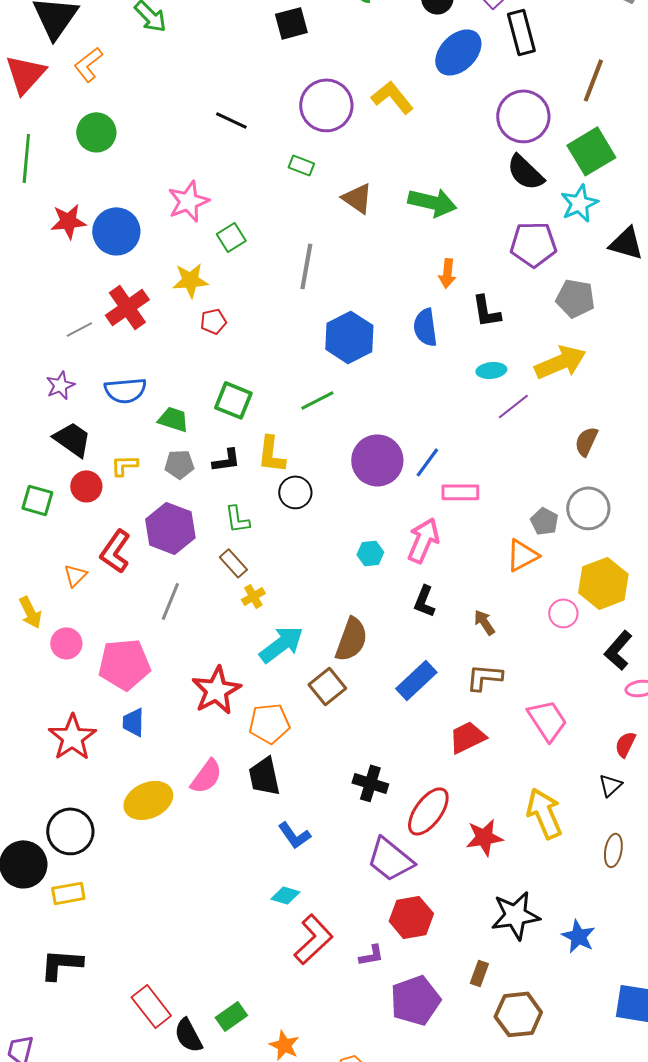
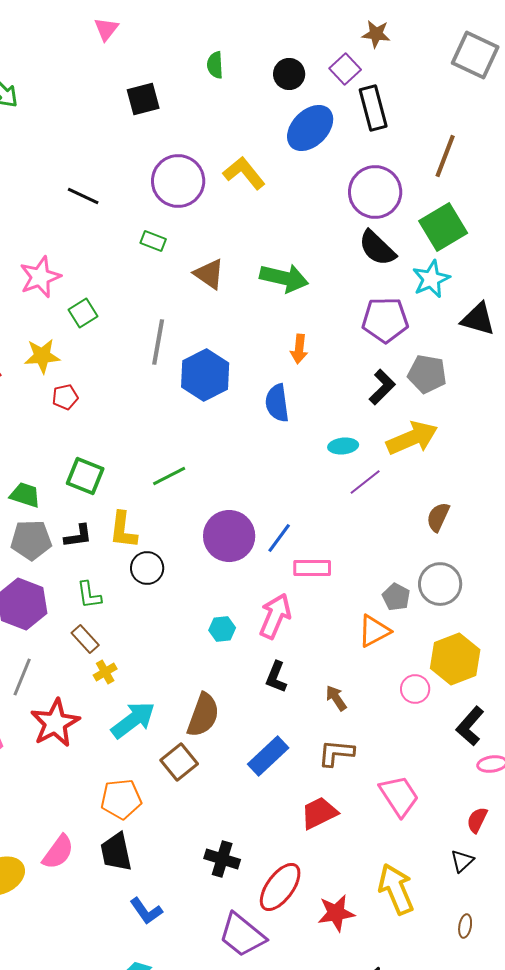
black L-shape: (486, 311) -> (382, 387), moved, turned -126
blue hexagon: (349, 337) -> (205, 375), moved
gray pentagon: (179, 464) -> (31, 540), size x1.4
red star: (216, 690) -> (55, 723), moved
brown ellipse: (613, 850) -> (465, 926), size x0.7

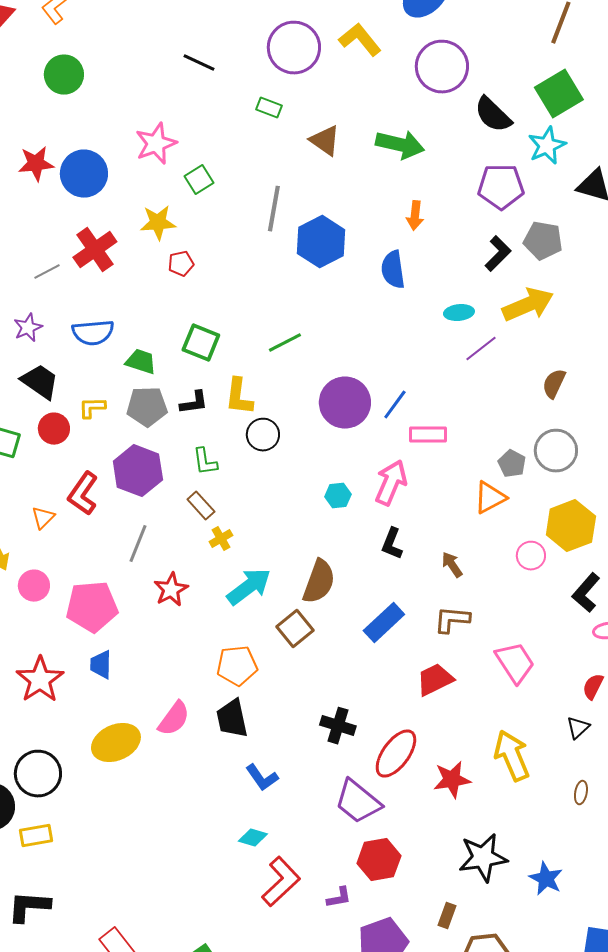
purple circle: (375, 192) -> (442, 67), moved
red star: (55, 723) -> (171, 590), size x0.7

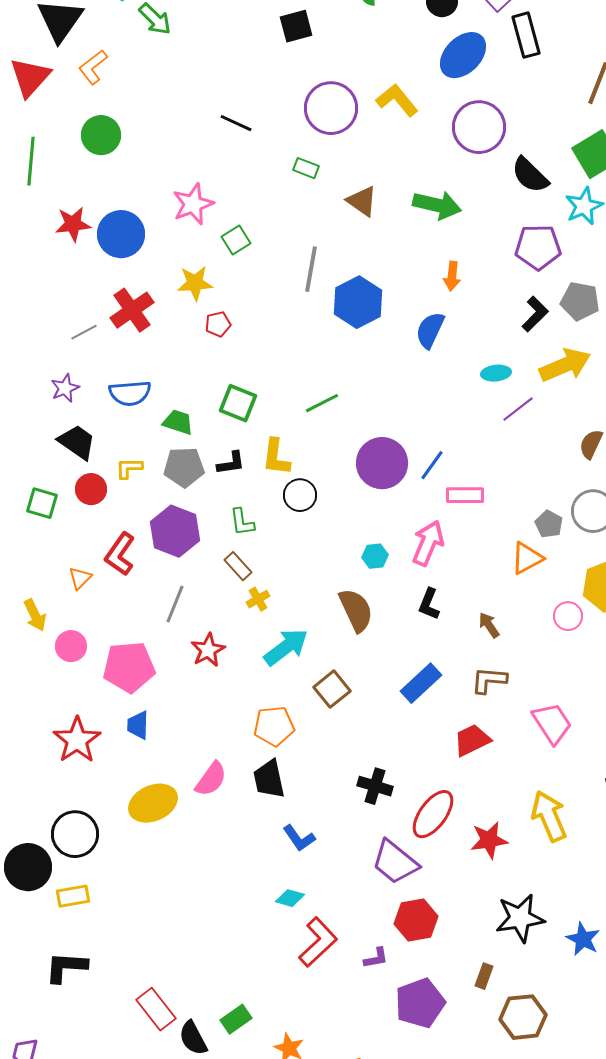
blue semicircle: (393, 270) -> (430, 330), turned 33
brown semicircle: (319, 582) -> (356, 610), moved, turned -45

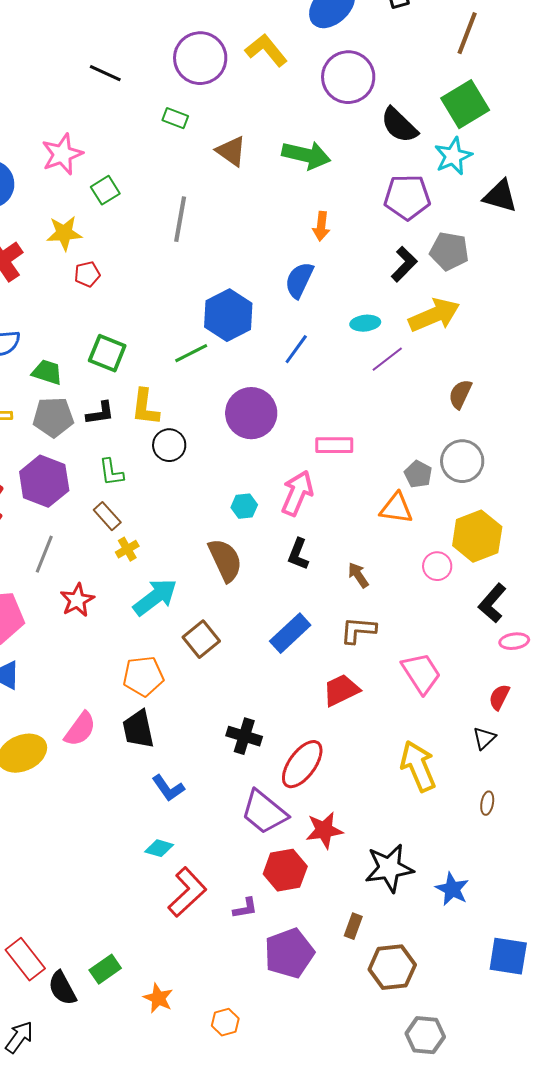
blue hexagon: (358, 302) -> (228, 315), moved
blue line: (432, 465) -> (296, 349), moved
orange triangle: (527, 558) -> (396, 508), turned 36
red star: (489, 840) -> (324, 830), moved

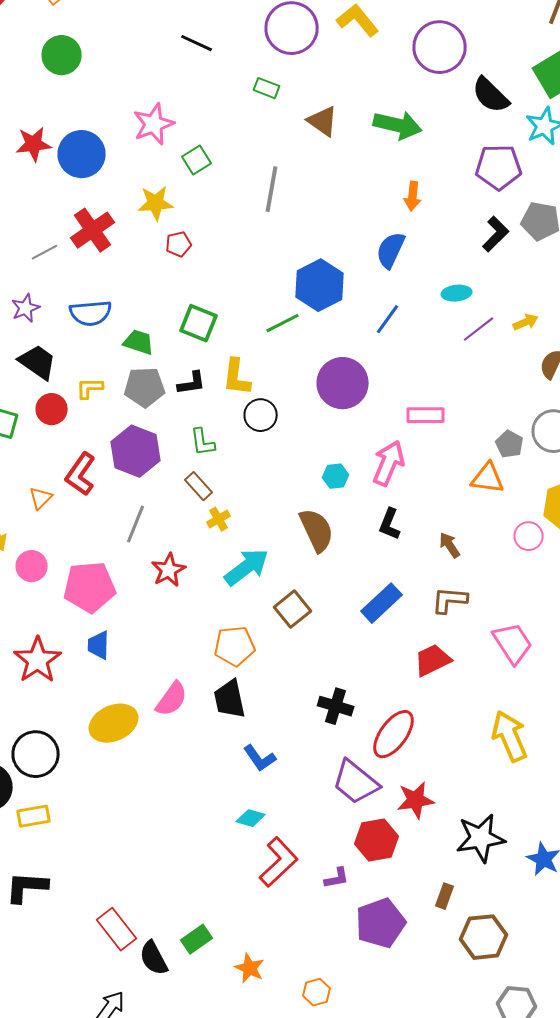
yellow arrow: (434, 315) -> (526, 322), moved, size x0.5

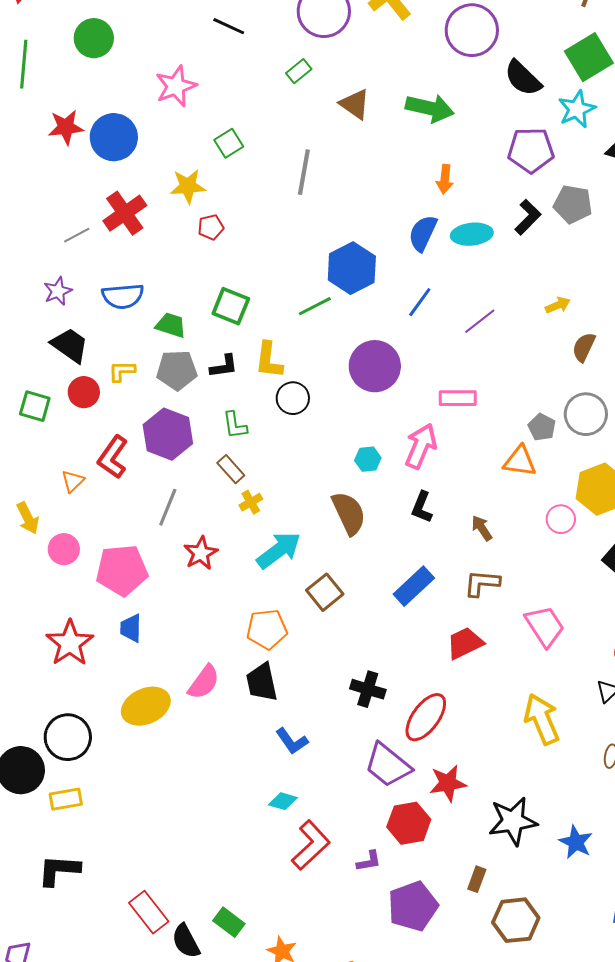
green rectangle: (267, 88) -> (299, 71), turned -60
pink star: (154, 124) -> (176, 86), moved
cyan ellipse: (457, 293) -> (472, 234), moved, size x1.4
purple line: (479, 329) -> (480, 321), moved
green rectangle: (197, 939) -> (229, 922), turned 72

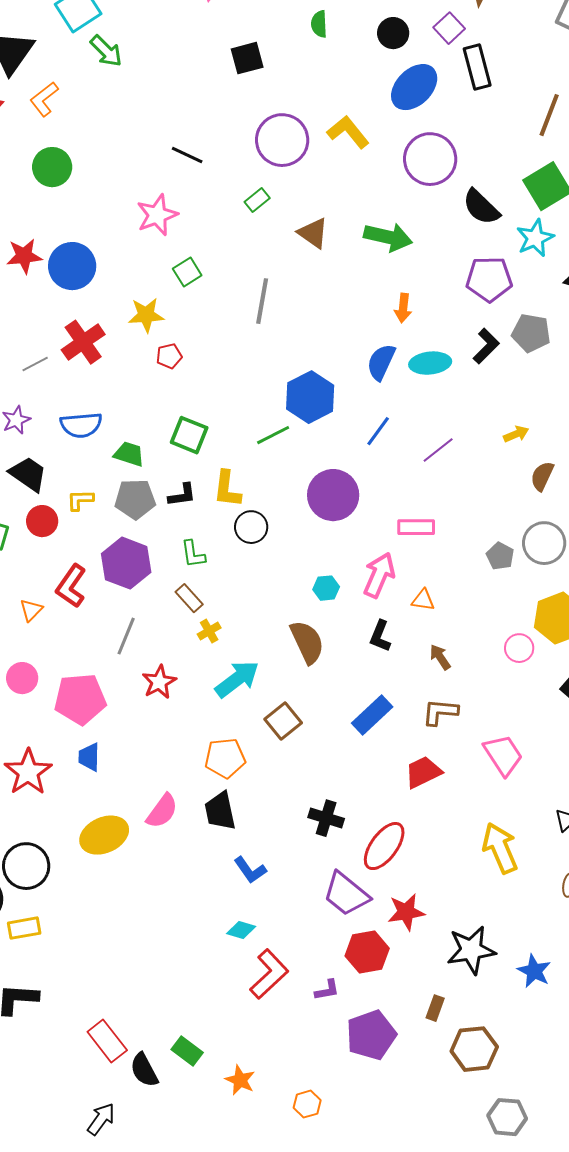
pink star: (176, 86) -> (157, 215), moved
orange triangle: (520, 461) -> (423, 600), moved, size x0.7

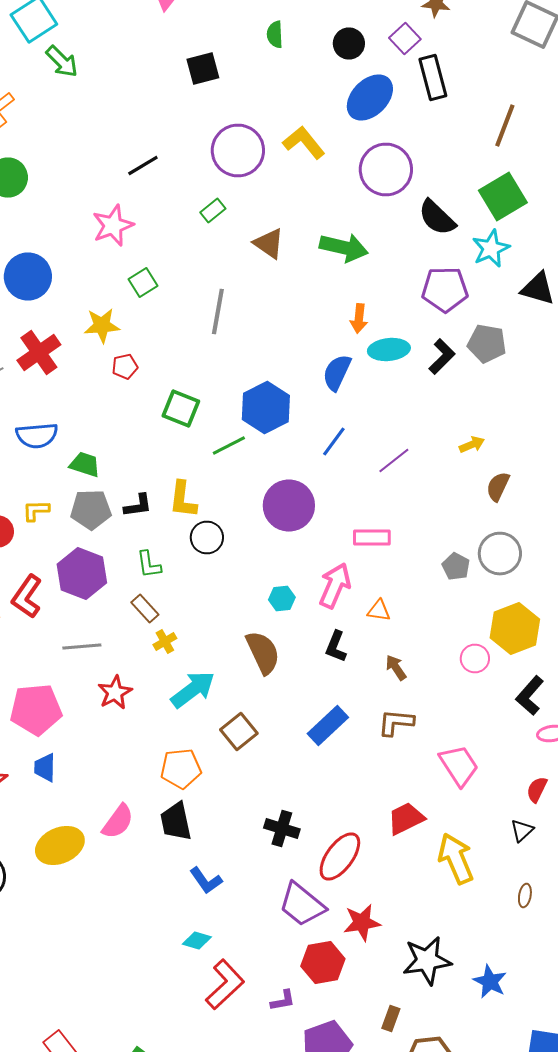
black line: (187, 155) -> (143, 166), turned -56
cyan ellipse: (430, 363) -> (389, 350), moved
green square: (189, 435) -> (181, 408), moved
gray line: (126, 636) -> (82, 646), turned 63
red trapezoid: (423, 772) -> (406, 818), moved

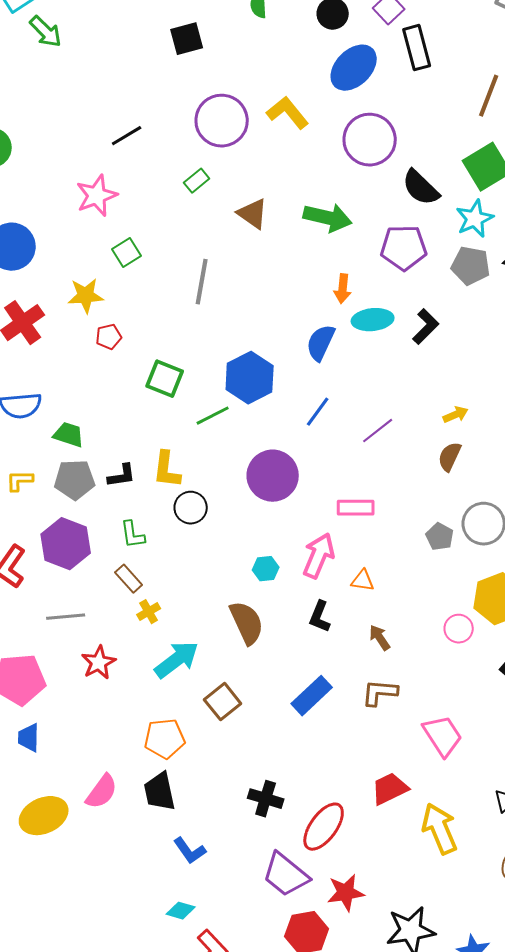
purple pentagon: (445, 290) -> (404, 248), moved
gray pentagon: (487, 344) -> (471, 266), moved
brown semicircle: (498, 486) -> (450, 457), moved

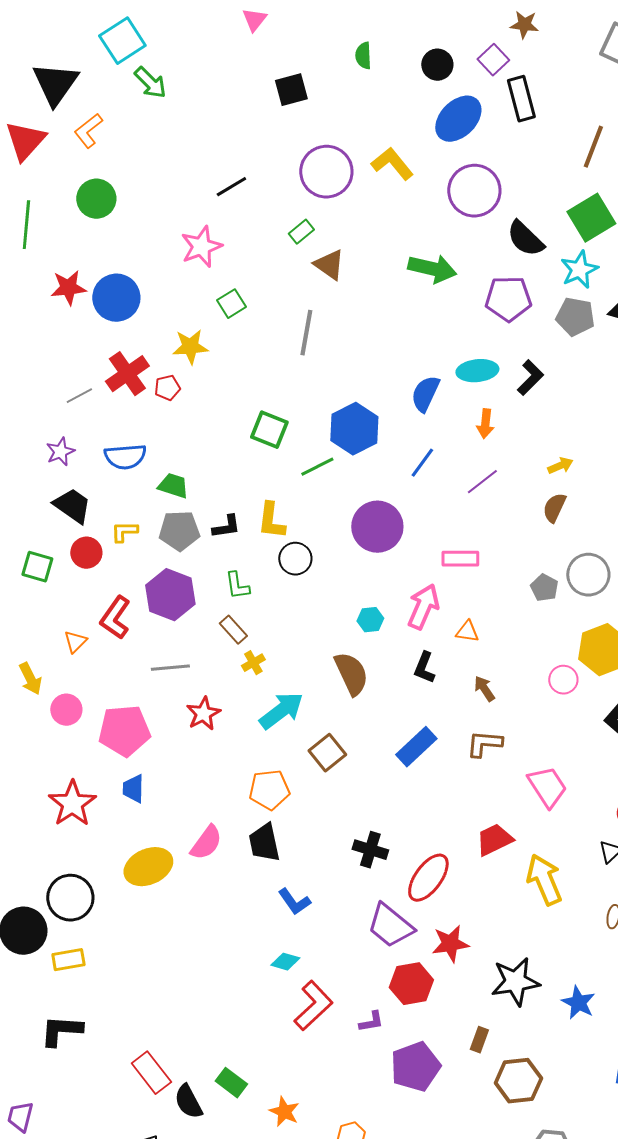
brown triangle: (253, 214) -> (329, 265), moved
orange arrow: (343, 289) -> (485, 424), moved
red pentagon: (109, 337) -> (167, 388), moved

